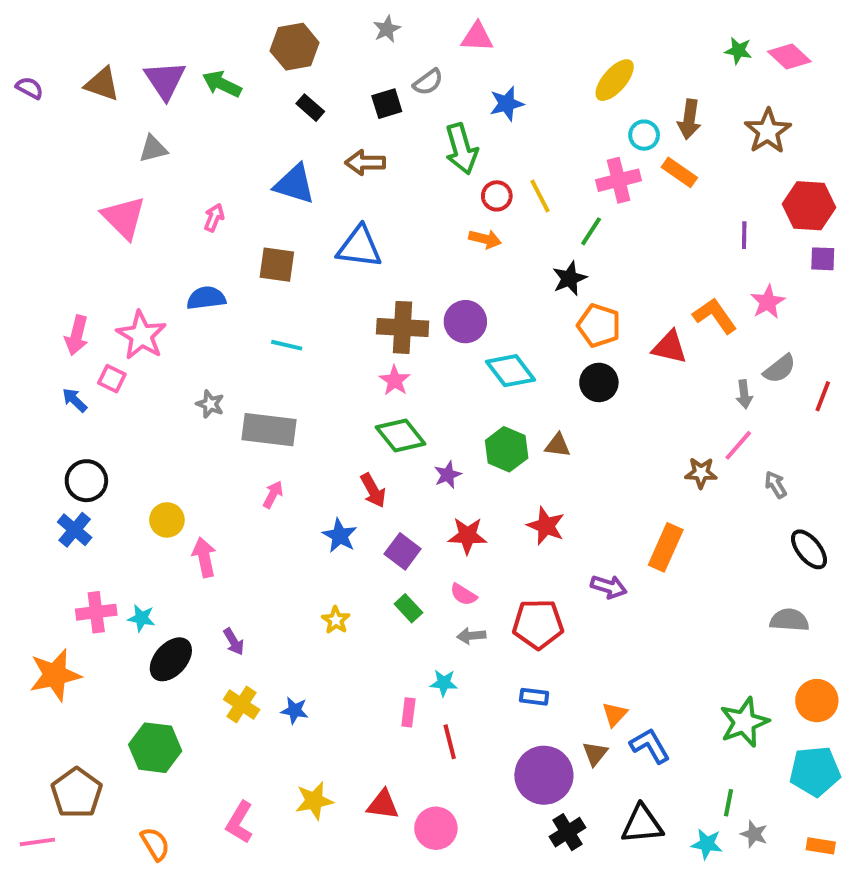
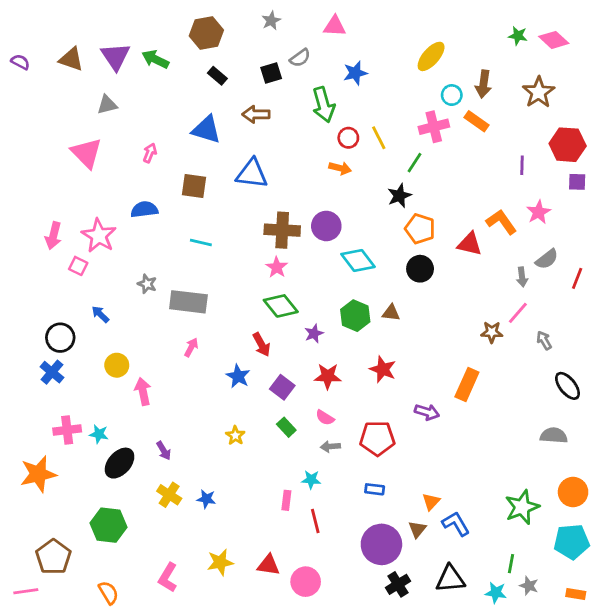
blue arrow: (75, 400) -> (100, 314), moved

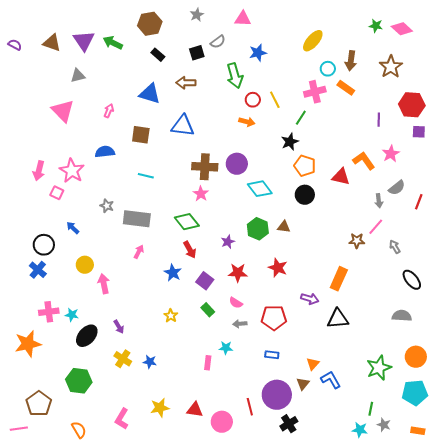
green diamond: (281, 306) -> (187, 222), moved
red line: (315, 521) -> (250, 407), moved
black triangle: (450, 579) -> (338, 319), moved

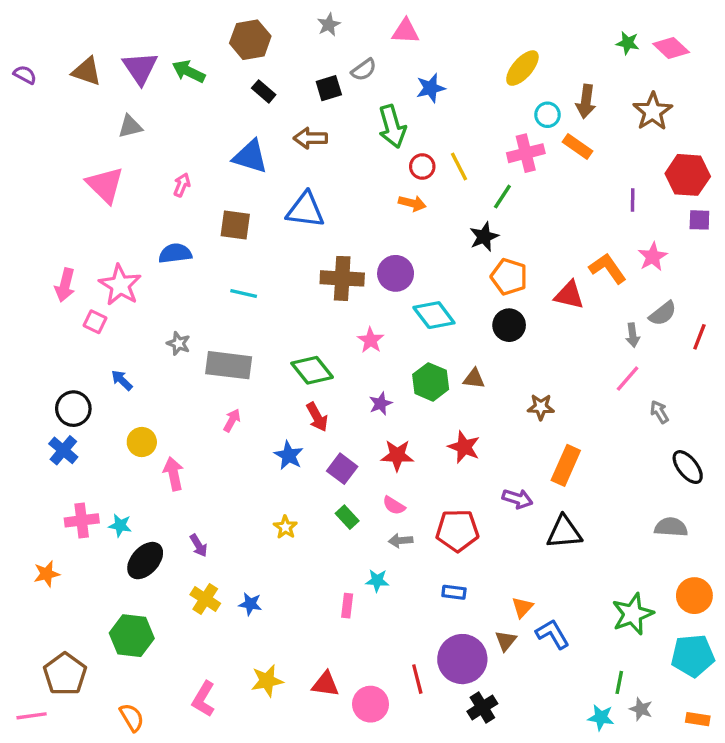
pink star: (201, 194) -> (371, 340), moved
brown star: (357, 241) -> (541, 407), moved
orange star: (28, 344) -> (47, 574), size x0.6

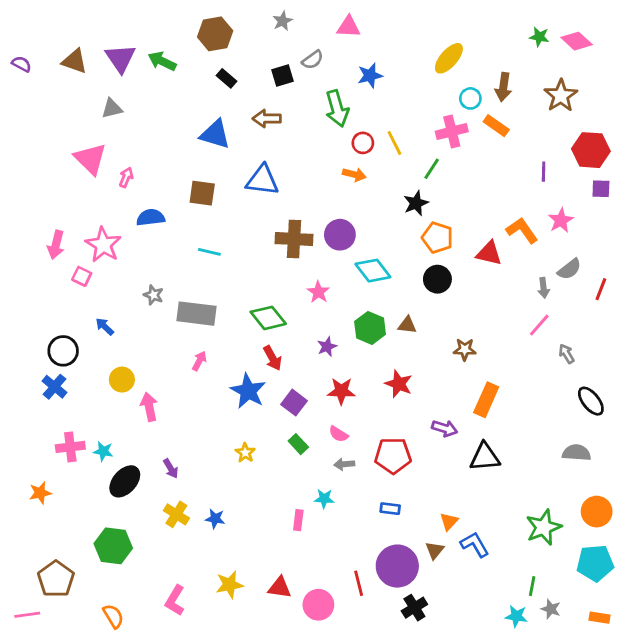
pink arrow: (182, 185) -> (126, 177), moved
blue star: (289, 455) -> (248, 391), size x1.4

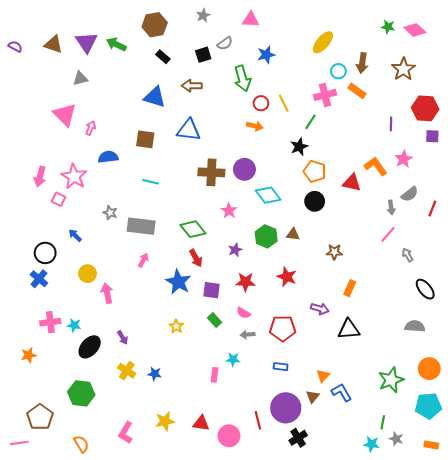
orange rectangle: (486, 400) -> (350, 288), size x0.7
purple square: (294, 403) -> (211, 290), turned -30

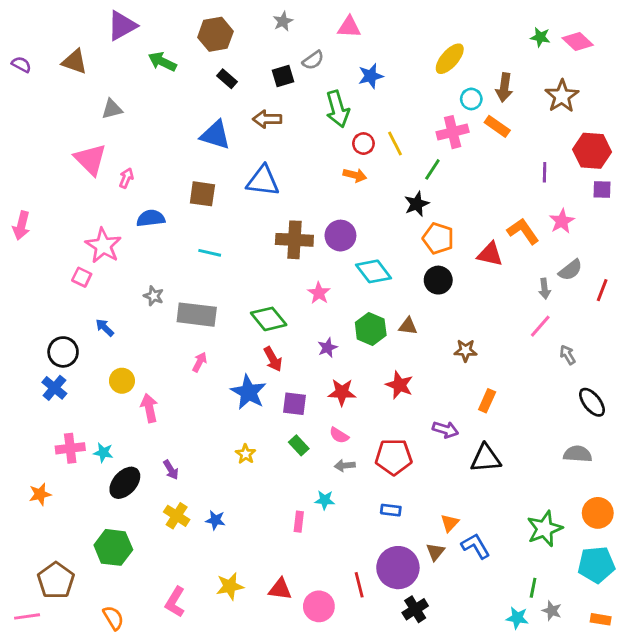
purple triangle: (86, 42) -> (122, 26), moved, turned 35
pink arrow: (40, 177) -> (21, 225), moved

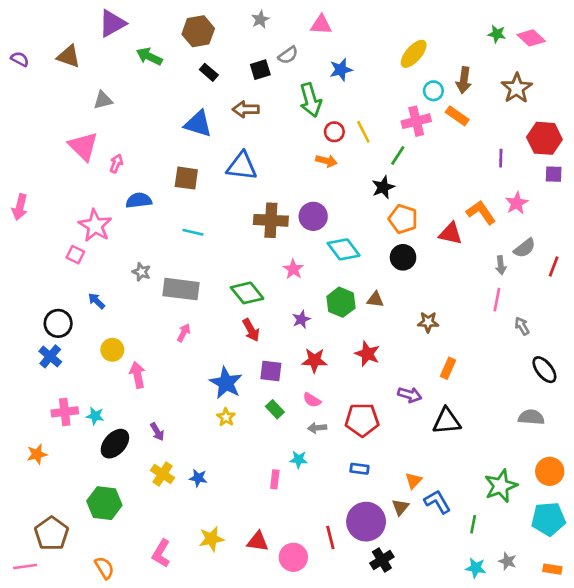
pink line: (540, 326) -> (497, 300), turned -30
blue star: (248, 392) -> (226, 383), moved
green line: (533, 588) -> (473, 524), moved

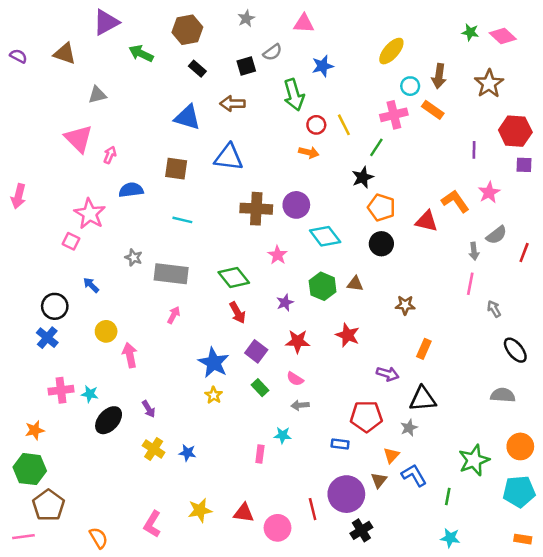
purple square: (271, 371) -> (256, 351), turned 30
red pentagon: (362, 420) -> (366, 416), moved
green hexagon: (104, 503) -> (30, 469), moved
gray star: (507, 561) -> (409, 428), moved, turned 30

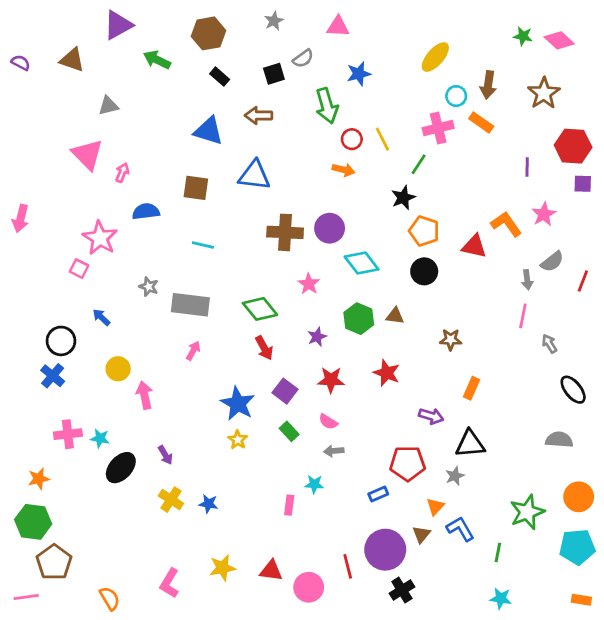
blue rectangle: (340, 444) -> (378, 494), turned -30

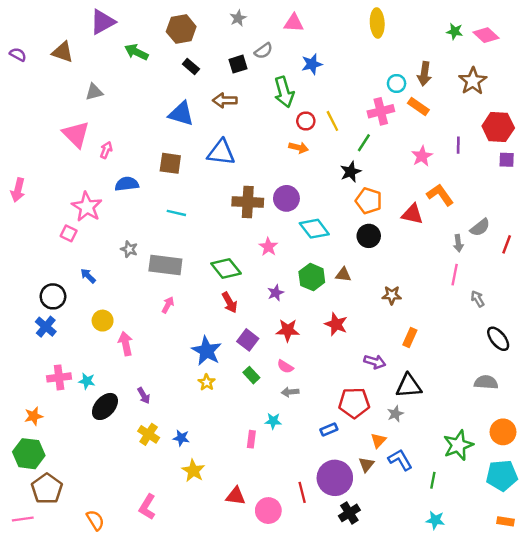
yellow ellipse: (435, 57) -> (377, 23), moved, turned -44
pink star: (544, 214) -> (422, 156), moved
yellow star: (222, 568) -> (193, 471), moved, turned -30

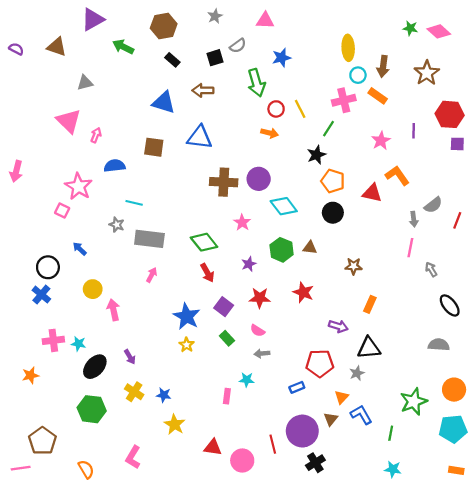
yellow ellipse: (377, 23) -> (348, 48), moved
cyan line: (176, 213) -> (134, 203), moved
green hexagon: (29, 454) -> (92, 409), moved

